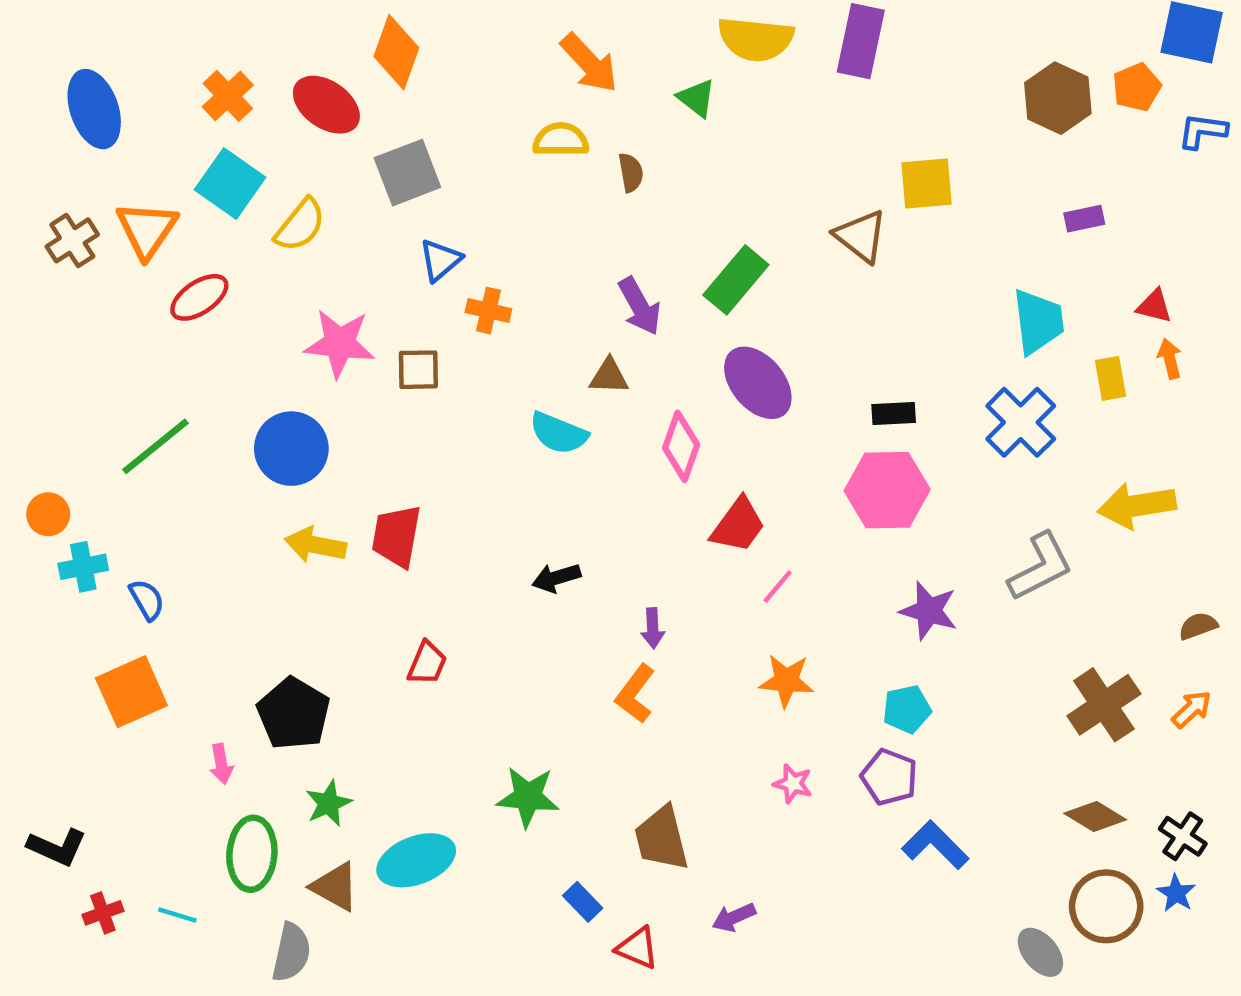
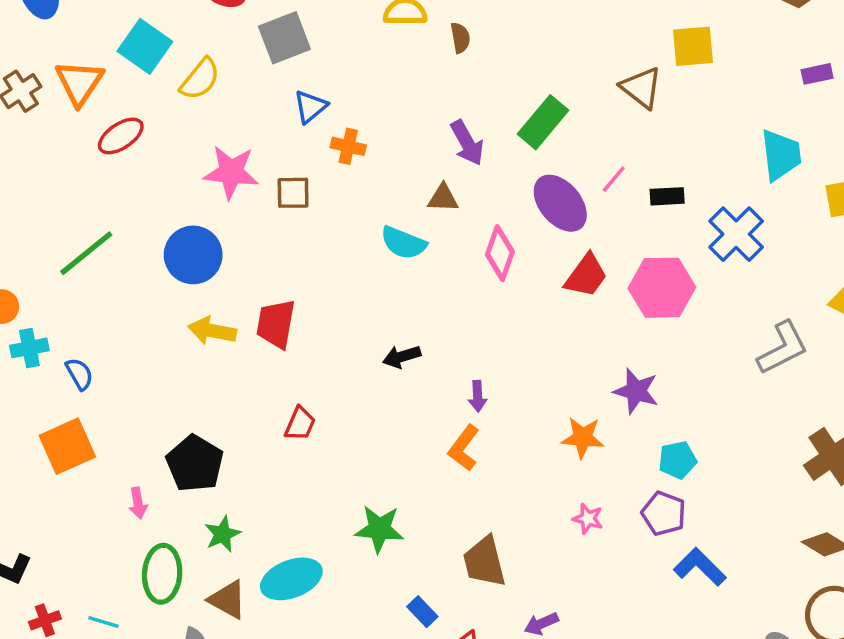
black rectangle: (894, 413) -> (667, 196), moved
blue cross: (1021, 422) -> (736, 234), moved
red trapezoid: (738, 525) -> (586, 276), moved
pink line: (778, 587) -> (614, 179), moved
purple star: (929, 611) -> (636, 391), moved

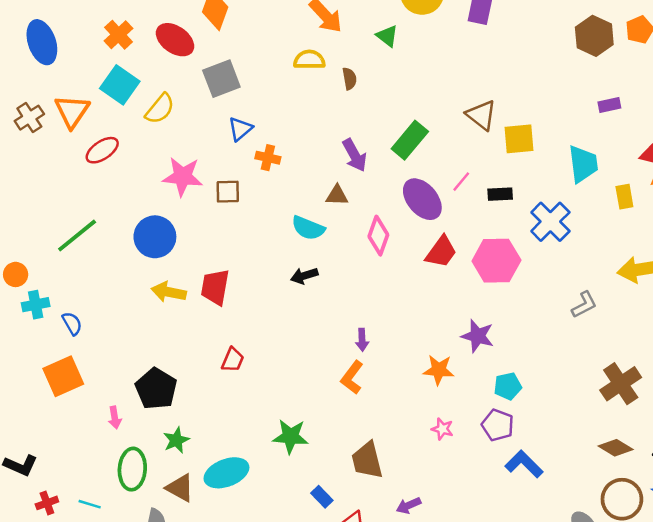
yellow square: (693, 46) -> (519, 139), moved
gray L-shape: (783, 348) -> (584, 305), size x0.7
black arrow: (402, 357) -> (304, 276), moved

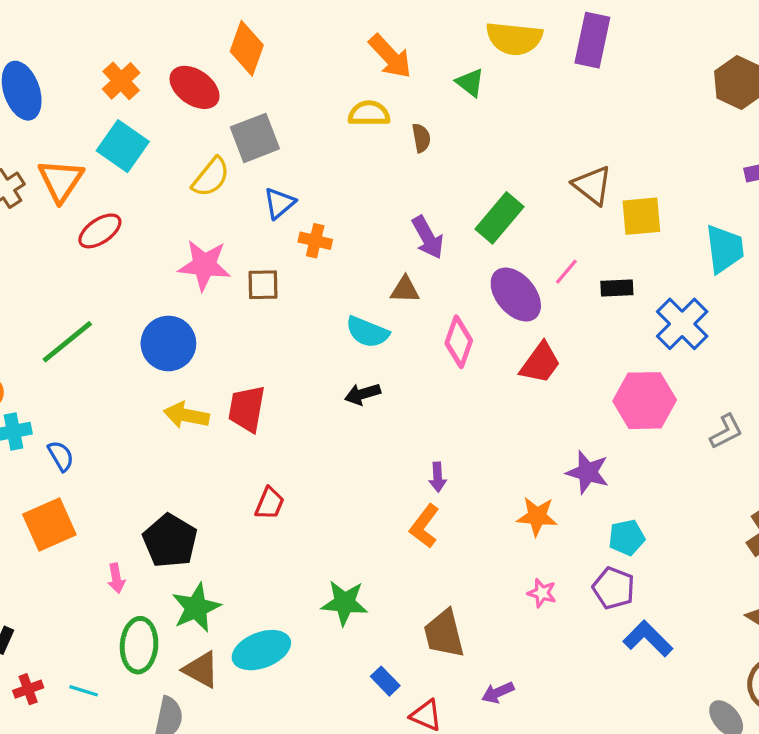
yellow semicircle: (160, 109) -> (211, 177), moved
pink hexagon: (496, 261) -> (645, 401), moved
green star: (176, 440) -> (196, 608), size x1.4

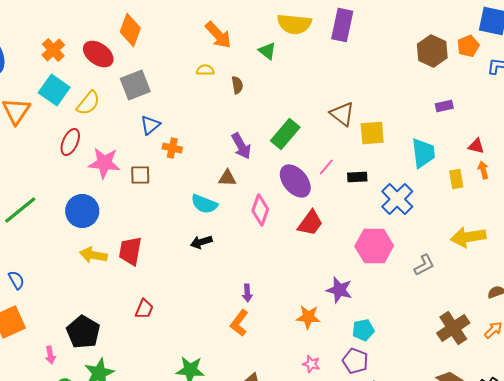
yellow semicircle: (369, 113) -> (205, 70), size x0.7
yellow semicircle: (211, 177) -> (88, 103), moved
red ellipse: (100, 231) -> (70, 142), moved, turned -32

